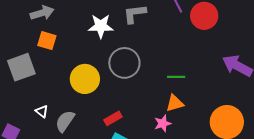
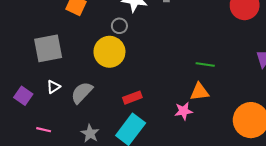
gray circle: (124, 63) -> (119, 26), moved, size x0.5
gray square: (21, 67) -> (48, 48), moved
white triangle: (42, 111) -> (53, 87), moved, turned 40

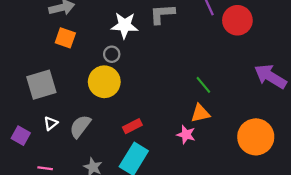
green line: (205, 65) -> (203, 85), turned 48
pink star: (184, 111) -> (186, 135), turned 30

